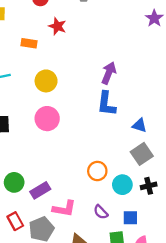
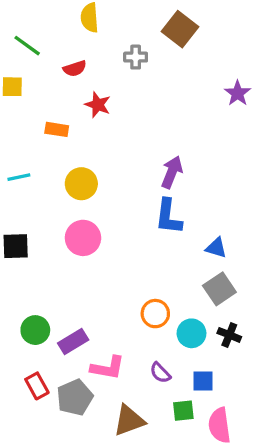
black cross: (149, 186) -> (229, 335), turned 35

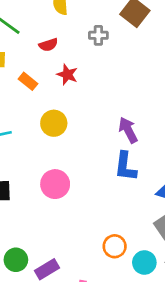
orange rectangle: (57, 129) -> (28, 81), moved, turned 30
purple arrow: (172, 172) -> (128, 130), turned -50
yellow circle: (81, 184) -> (54, 123), moved

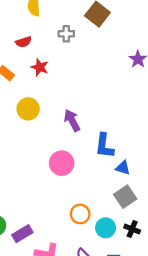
purple arrow: (128, 130) -> (72, 120), moved
blue L-shape: (125, 167) -> (104, 146), moved
pink circle: (55, 184) -> (62, 163), moved

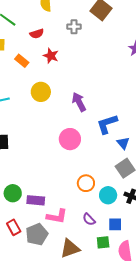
blue L-shape: (104, 146) -> (107, 124), turned 65
blue triangle: (123, 168) -> (123, 143), turned 32
purple rectangle: (22, 234) -> (36, 200), turned 36

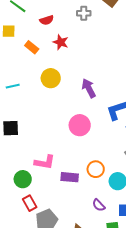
purple rectangle: (36, 200) -> (70, 177), moved
pink L-shape: (57, 216) -> (45, 162), moved
red rectangle: (14, 227) -> (30, 203), moved

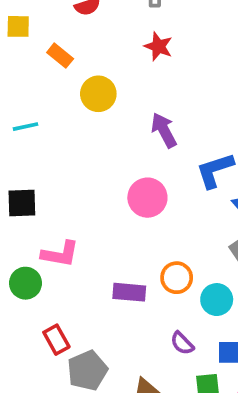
red star: (61, 42) -> (158, 46), moved
yellow circle: (51, 78) -> (98, 94), moved
pink L-shape: (45, 162) -> (60, 254), moved
green circle: (23, 179) -> (25, 283), moved

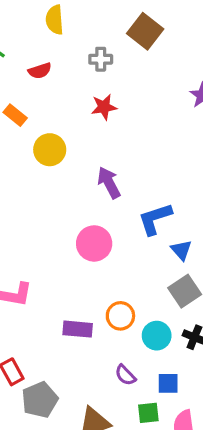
red star: (158, 46) -> (104, 107), turned -30

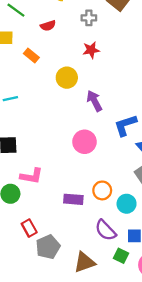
yellow circle: (50, 150) -> (67, 78), moved
purple semicircle: (125, 375) -> (106, 230), size x1.5
green square: (148, 413) -> (121, 256), turned 32

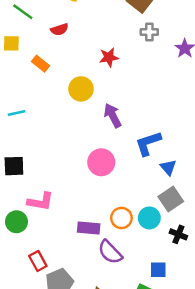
gray cross: (89, 18) -> (149, 32), moved
cyan circle: (127, 204) -> (149, 218), moved
purple semicircle: (106, 230) -> (110, 252), moved

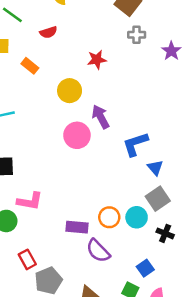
pink circle: (101, 162) -> (77, 135), moved
blue square: (158, 270) -> (145, 268), turned -35

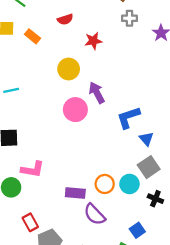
red semicircle: (48, 32) -> (65, 19), moved
orange rectangle: (30, 66) -> (33, 36), moved

